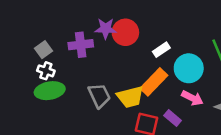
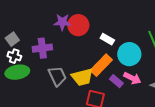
purple cross: (81, 45) -> (42, 48), moved
white rectangle: (161, 50) -> (107, 39), turned 64
purple rectangle: (173, 118) -> (116, 81), moved

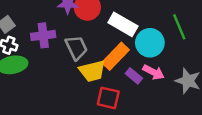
white rectangle: (107, 39) -> (123, 24), size x1.6
gray trapezoid: (57, 76) -> (76, 48), moved

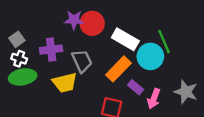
green line: (179, 27) -> (164, 42), moved
yellow trapezoid: (92, 71) -> (65, 83), moved
pink arrow: (154, 72) -> (154, 99), moved, turned 84

